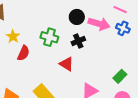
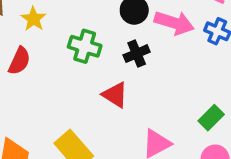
yellow star: (13, 37) -> (33, 19), moved
red semicircle: (23, 53) -> (19, 61), moved

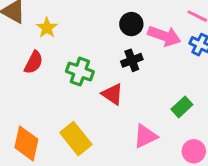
green cross: (85, 46) -> (80, 71), moved
green rectangle: (211, 118) -> (182, 107), moved

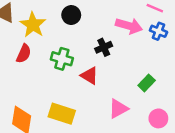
black circle: (131, 24) -> (71, 15), moved
yellow star: (47, 28) -> (33, 25), size x1.5
yellow rectangle: (76, 139) -> (62, 114), turned -30

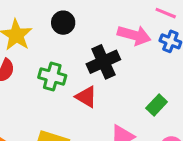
black cross: (104, 47) -> (103, 62), size x1.5

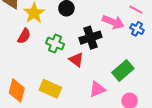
green rectangle: (157, 105) -> (123, 71), size x1.5

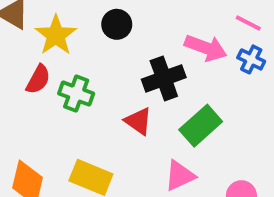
green cross: (55, 44) -> (76, 94), moved
green rectangle: (123, 71) -> (201, 126), moved

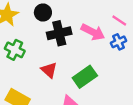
blue cross: (251, 59) -> (119, 42), turned 32
black cross: (164, 78) -> (59, 33), moved

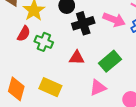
red triangle: (49, 70) -> (77, 58), turned -35

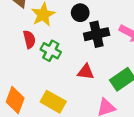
red semicircle: (24, 34) -> (29, 39), turned -49

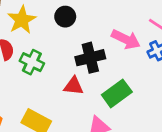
black cross: (97, 34) -> (90, 58), moved

